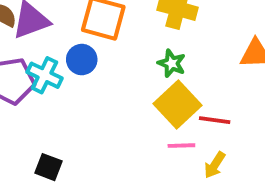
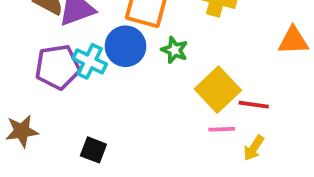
blue circle: (82, 60) -> (125, 46), size x1.4
green star: (172, 63) -> (175, 50), moved

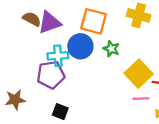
cyan cross: (90, 61) -> (58, 56), turned -30
purple pentagon: (58, 67) -> (51, 75), moved

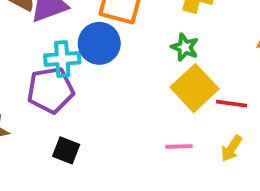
green star: (111, 49) -> (185, 47), moved
pink line: (141, 99) -> (179, 146), moved

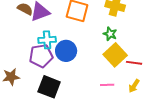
blue circle: (99, 43) -> (66, 51), moved
black square: (66, 150) -> (49, 87), size x1.6

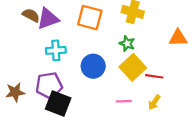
blue circle: (66, 51) -> (93, 66), moved
purple pentagon: (41, 56) -> (49, 85), moved

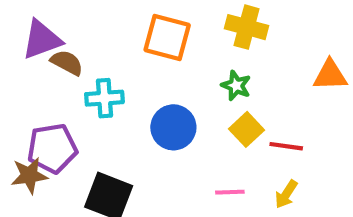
brown semicircle: (31, 15) -> (67, 63), moved
purple triangle: (48, 19) -> (42, 40), moved
yellow square: (133, 67) -> (247, 129), size x0.7
purple pentagon: (49, 85) -> (52, 148), moved

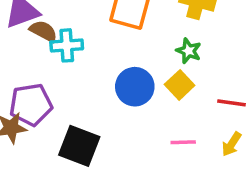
cyan cross: (104, 98) -> (67, 45), moved
yellow square: (247, 129) -> (180, 85), moved

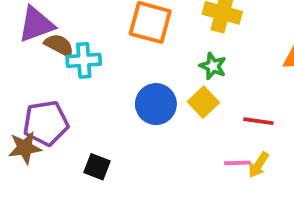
pink line: (183, 142) -> (238, 163), moved
black square: (79, 146) -> (97, 167), size x0.6

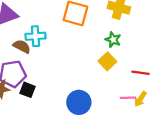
brown semicircle: (59, 45) -> (22, 46), moved
blue circle: (156, 104) -> (79, 102), moved
black square: (97, 167) -> (28, 90), moved

